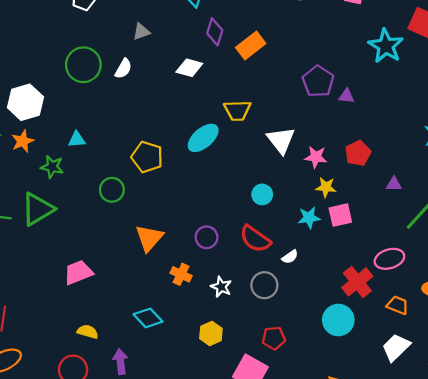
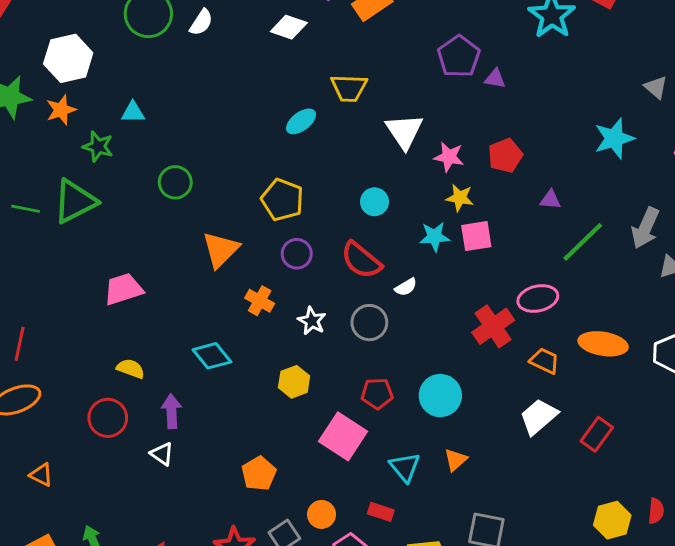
cyan ellipse: (203, 138) -> (301, 121), size x0.7
yellow pentagon: (147, 157) -> (282, 200), moved
cyan circle: (338, 320) -> (440, 396), moved

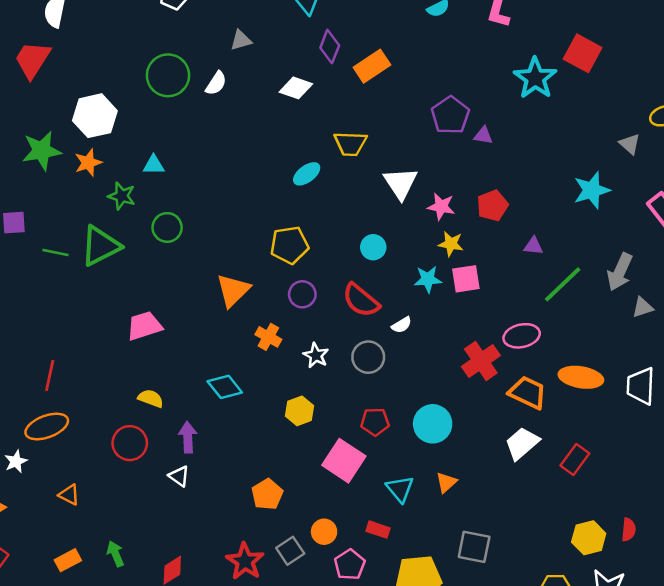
green circle: (175, 182) -> (167, 227), moved
yellow pentagon: (282, 200) -> (289, 245), turned -30
orange trapezoid: (545, 361) -> (528, 393), size x1.4

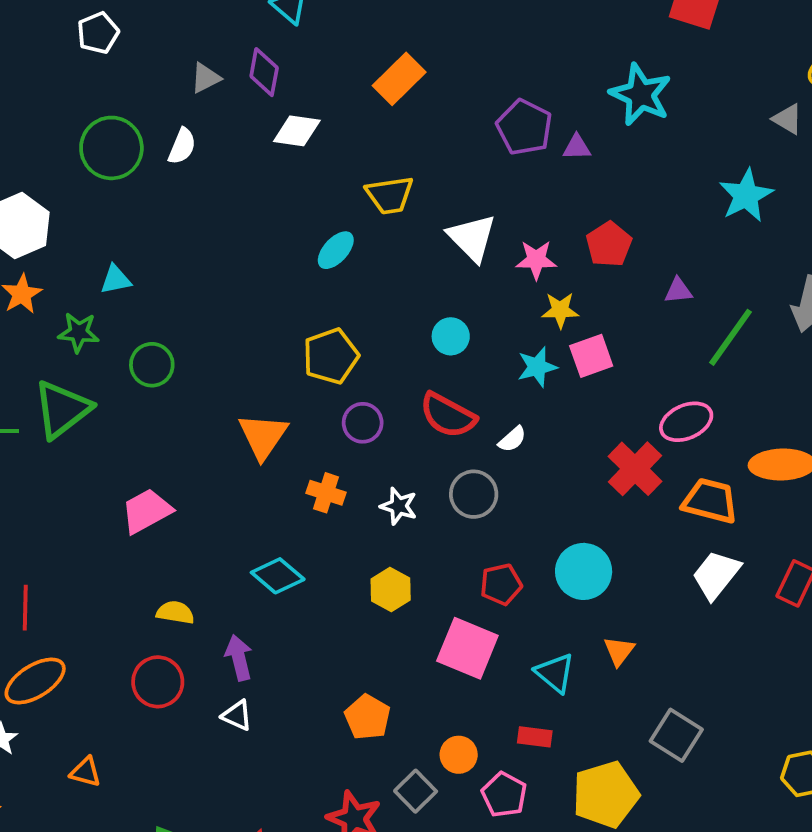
purple diamond: (330, 47) -> (264, 72), moved
cyan star: (535, 78) -> (641, 95), moved
gray square: (474, 547) -> (676, 735), turned 32

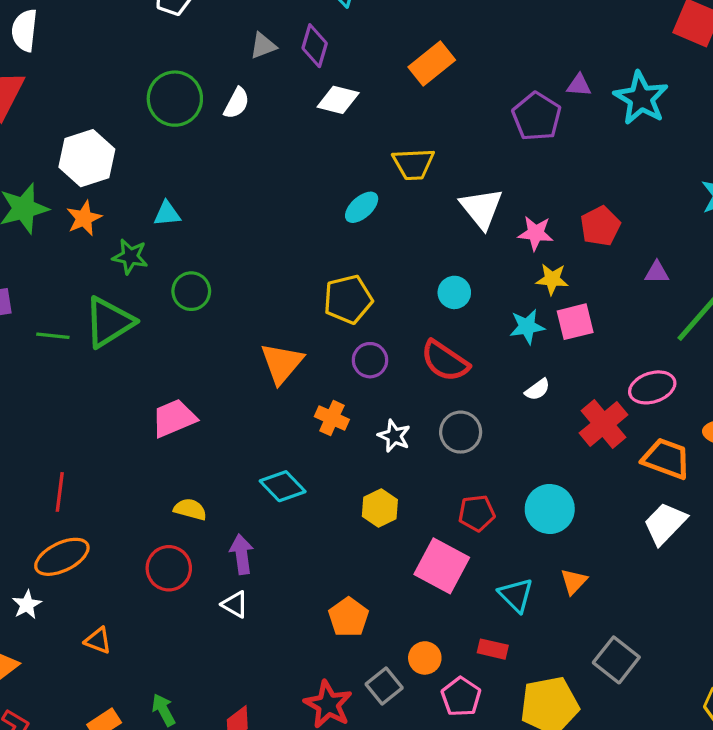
purple triangle: (577, 147) -> (579, 85), moved
white semicircle: (512, 439) -> (537, 390), moved

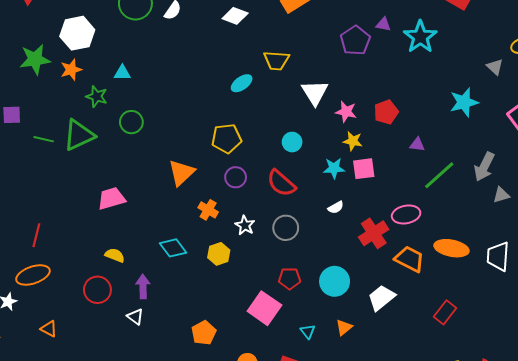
yellow hexagon: (380, 508) -> (219, 254), moved
white trapezoid: (665, 523) -> (381, 298), moved
cyan triangle: (516, 595) -> (308, 331), size x0.7

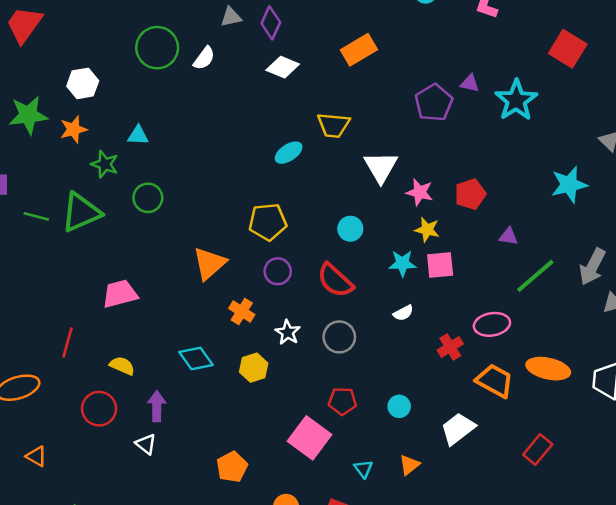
white hexagon: (77, 33) -> (83, 83), size x0.7
red cross: (374, 233) -> (450, 347), size x0.7
red line: (36, 235) -> (67, 342), moved
cyan circle: (335, 281) -> (399, 406), size x0.6

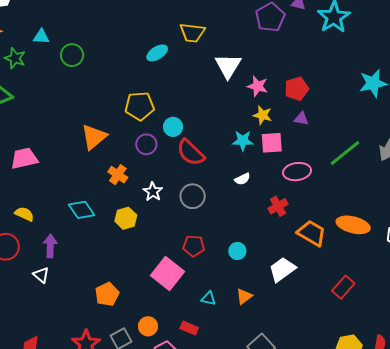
green circle: (148, 198) -> (72, 55), moved
cyan circle: (350, 229) -> (173, 127), moved
purple triangle: (508, 236) -> (301, 119), moved
pink ellipse: (492, 324) -> (297, 172), moved
cyan triangle: (363, 469) -> (208, 298), turned -42

